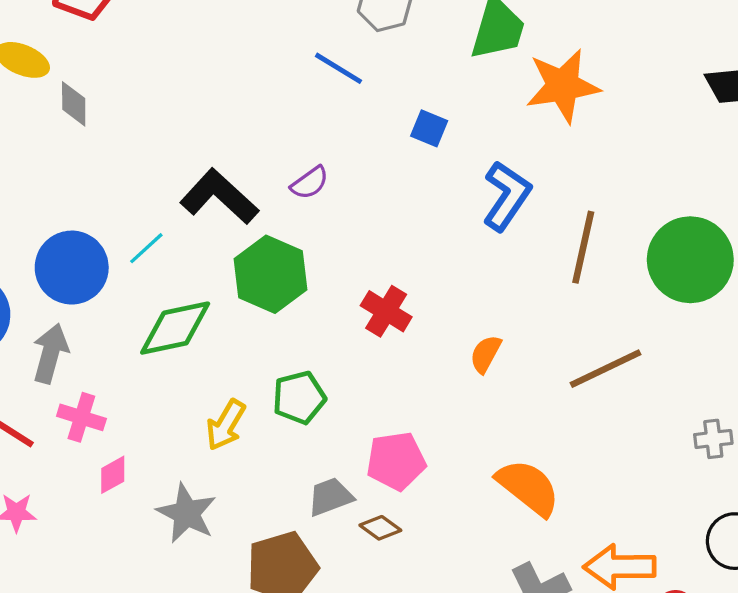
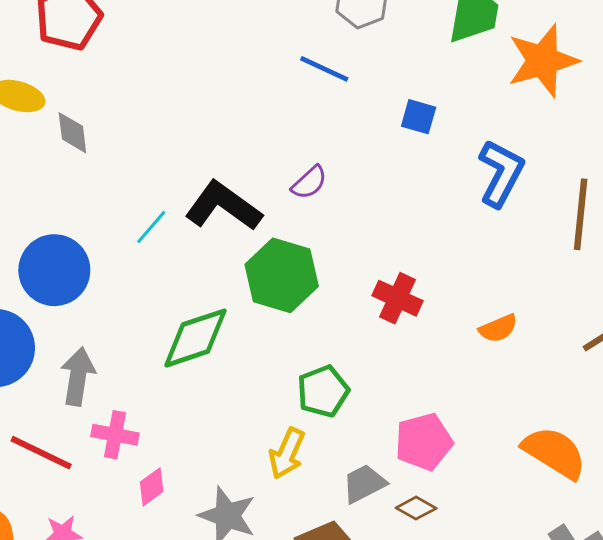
cyan line: (146, 248) -> (151, 227), moved
blue circle: (72, 268) -> (54, 270), moved
orange semicircle: (486, 354) -> (498, 328), turned -135
yellow arrow: (226, 425) -> (287, 453), moved

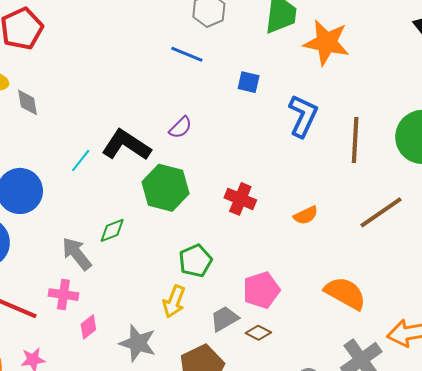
orange star: (543, 61) -> (326, 43), turned 30
green diamond: (195, 338) -> (112, 230), size x0.6
gray arrow: (78, 376) -> (77, 254), moved, turned -45

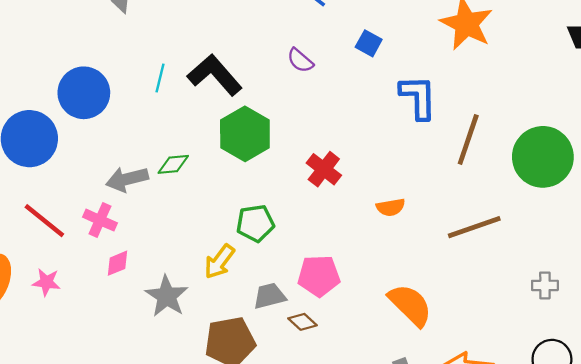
blue L-shape: (303, 116) -> (418, 97), turned -42
purple semicircle: (180, 128) -> (300, 60), moved, turned 70
cyan line: (81, 161) -> (160, 78), turned -40
gray arrow: (77, 254) -> (127, 179), turned -81

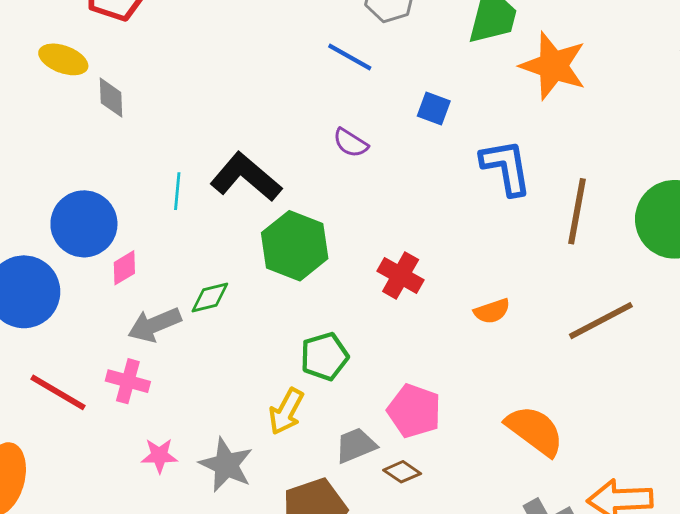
pink diamond: (118, 263) -> (124, 268), moved
pink pentagon: (319, 276) -> (414, 411), turned 30
pink star: (46, 282) -> (159, 456), moved

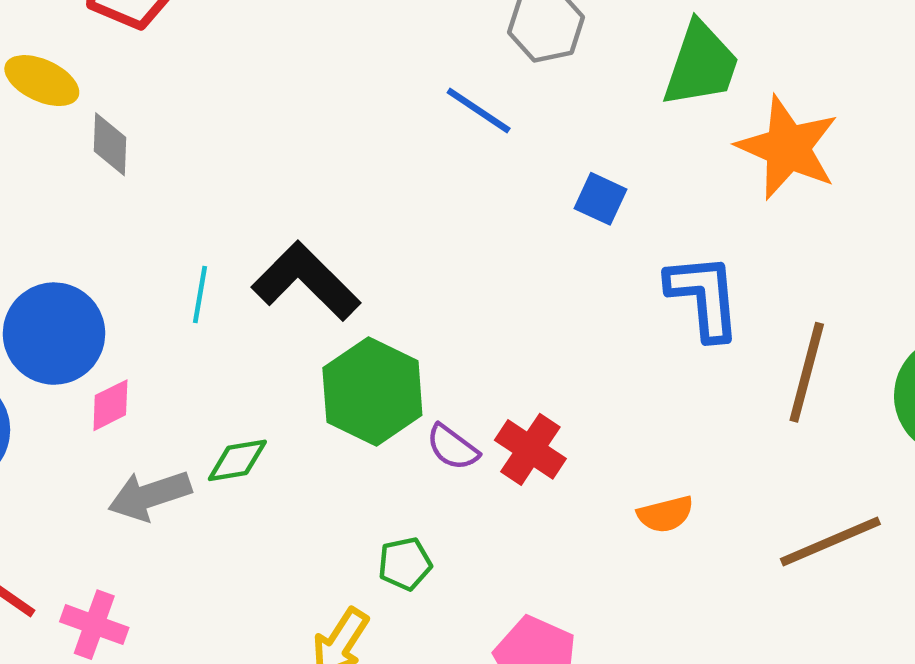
purple semicircle: (351, 143) -> (453, 447), moved
green pentagon: (324, 356) -> (405, 564), size x0.7
pink cross: (128, 381) -> (94, 625), moved

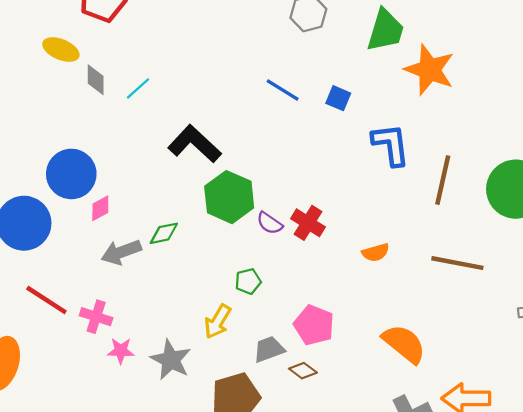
blue line: (479, 111) -> (283, 90), moved
cyan line: (200, 295) -> (138, 88), moved, turned 40
brown line: (830, 541) -> (457, 263), turned 36

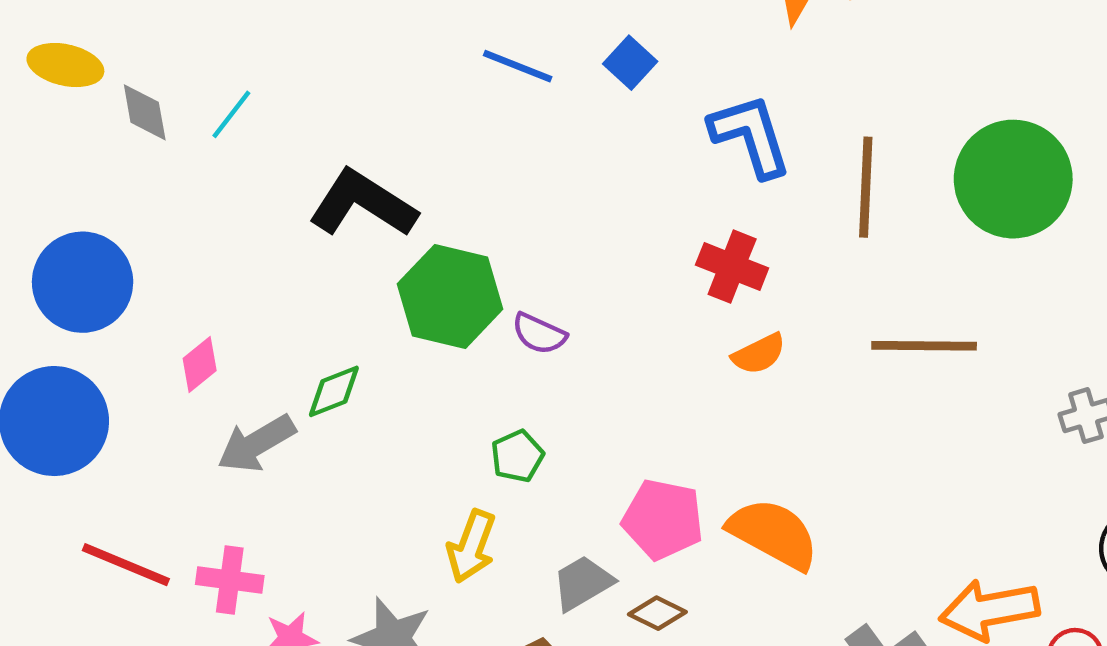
blue square: (338, 98) -> (630, 63), turned 30
blue circle: (71, 174) -> (83, 282), moved
red cross: (308, 223) -> (732, 267), moved
orange semicircle: (404, 344) -> (773, 534), moved

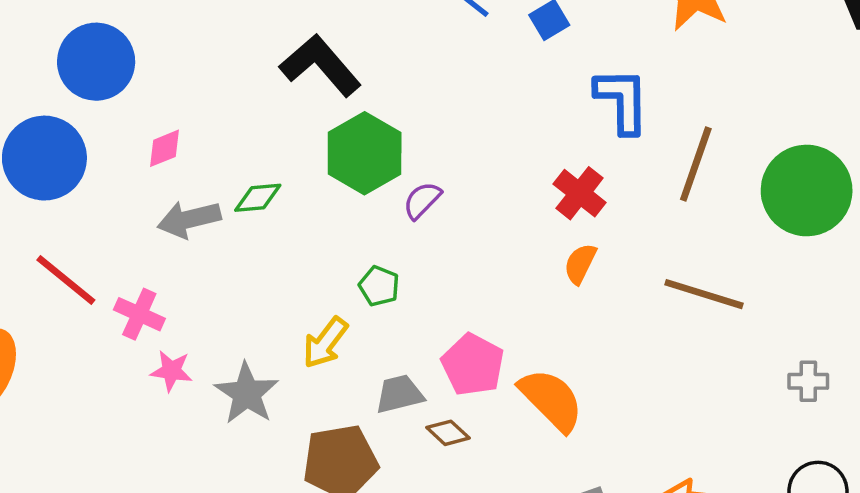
purple semicircle: (539, 334) -> (422, 200), turned 93
orange semicircle: (759, 354) -> (580, 264), turned 126
green pentagon: (517, 456) -> (379, 286), turned 30

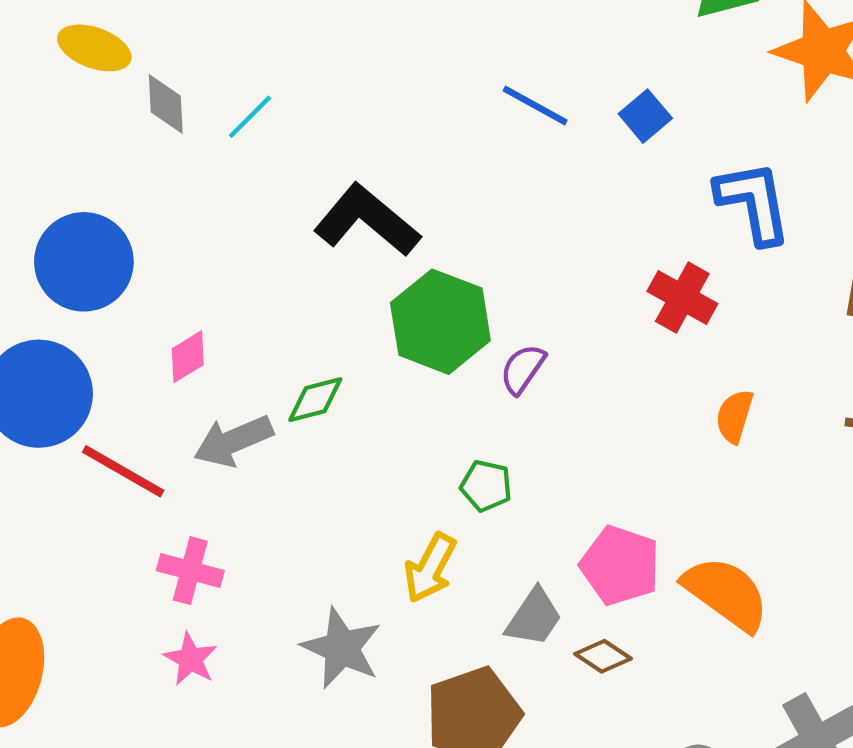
red cross: (580, 193) -> (682, 297), moved
red line: (66, 280) -> (123, 471), moved
pink star: (171, 371) -> (190, 659), moved, turned 30
gray trapezoid: (399, 394) -> (534, 617), turned 147

